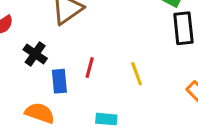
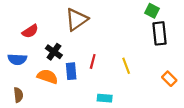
orange semicircle: (40, 113) -> (47, 77), moved

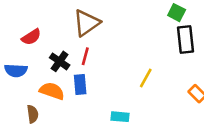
red line: (93, 61) -> (85, 56), moved
yellow line: (126, 66) -> (146, 78), turned 49
brown semicircle: (18, 95) -> (33, 114), moved

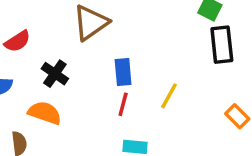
red line: (85, 56) -> (123, 104), moved
blue rectangle: (80, 85) -> (123, 72), moved

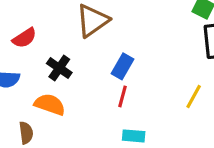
blue rectangle: (123, 72) -> (122, 66), turned 35
yellow line: (169, 96) -> (194, 96), moved

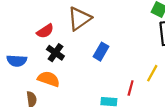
red semicircle: (24, 38) -> (45, 31), moved
red line: (122, 96) -> (131, 88), moved

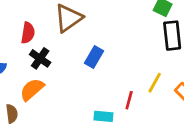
red semicircle: (45, 31) -> (28, 33), turned -48
orange semicircle: (49, 79) -> (32, 89), turned -60

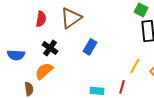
red semicircle: (28, 33) -> (41, 19), moved
red line: (129, 100) -> (122, 87), moved

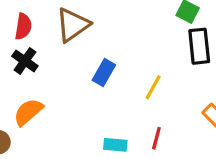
black cross: (50, 48) -> (25, 61), moved
yellow line: (135, 66) -> (153, 87), moved

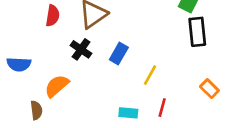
black cross: (25, 61) -> (81, 49), moved
yellow line: (153, 87) -> (150, 75), moved

